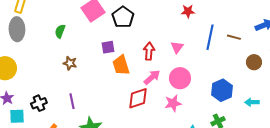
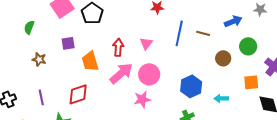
purple square: (108, 47) -> (68, 43), moved
pink arrow: (152, 77) -> (121, 73), size x1.4
red diamond: (138, 98) -> (78, 94), moved

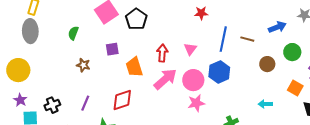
orange square: (251, 82) -> (295, 88), turned 35
blue hexagon: (191, 86) -> (219, 72), moved
purple line: (41, 97) -> (85, 103), turned 35
pink star: (142, 99) -> (196, 103), moved

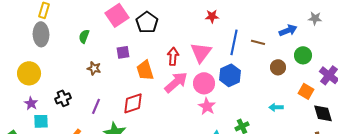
pink triangle: (190, 49) -> (201, 52), size x1.6
pink star: (196, 103) -> (207, 106), turned -30
black cross: (52, 105) -> (63, 98), moved

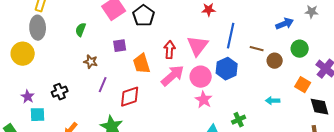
brown line: (258, 42) -> (257, 49), moved
yellow circle: (29, 73) -> (23, 54), moved
purple line: (96, 106) -> (103, 85), moved

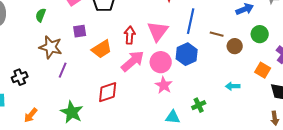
brown star: (91, 62) -> (51, 47), size x1.6
orange trapezoid: (142, 64) -> (102, 49), turned -105
red diamond: (130, 97) -> (108, 92), moved

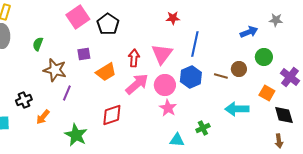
green semicircle: (41, 15) -> (38, 44), moved
brown line: (217, 34) -> (221, 76), moved
cyan arrow: (233, 86) -> (237, 109), size x1.6
orange arrow: (31, 115) -> (43, 117), moved

